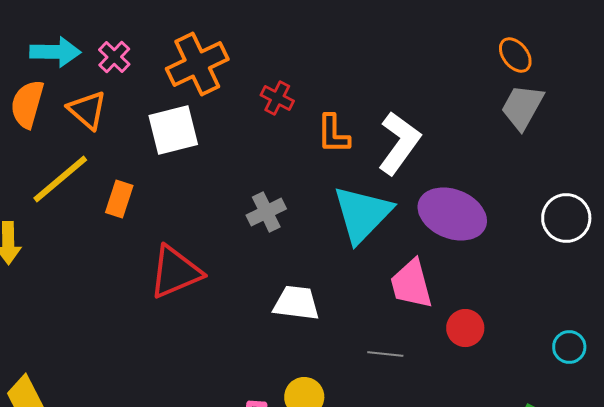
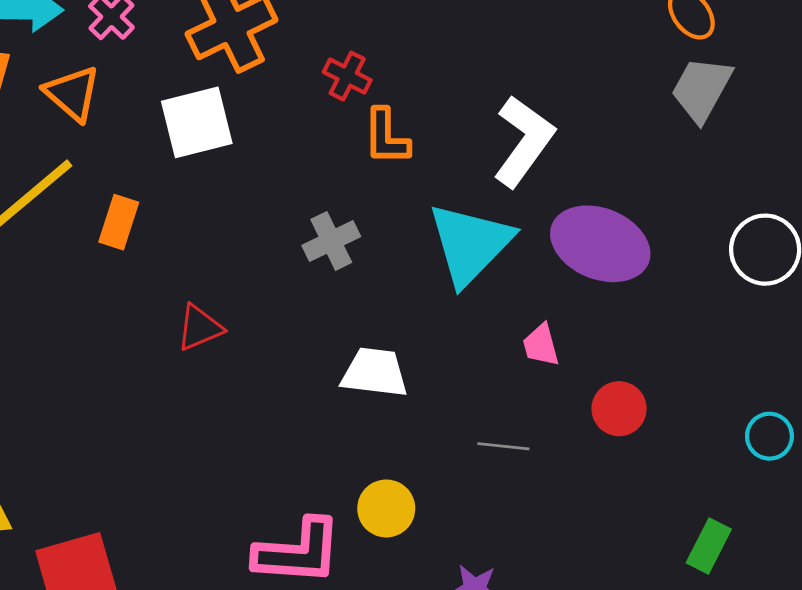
orange L-shape: (333, 134) -> (386, 137), moved
red triangle: (175, 272) -> (200, 328), size x0.6
pink trapezoid: (411, 284) -> (541, 345), size x0.6

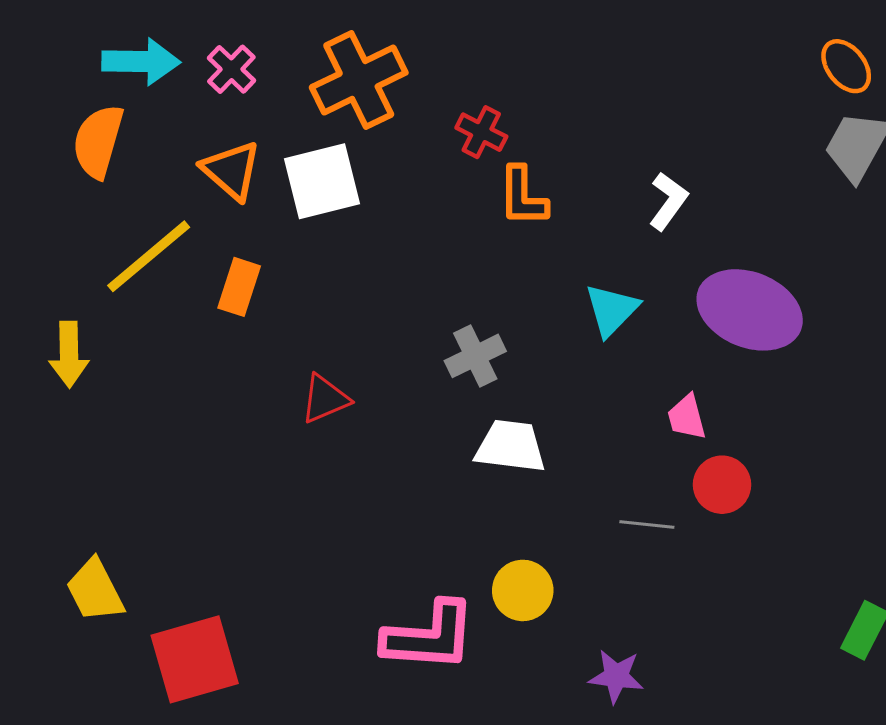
orange triangle: (72, 93) -> (231, 170), moved
white L-shape: (524, 141) -> (668, 201), size x0.6
gray cross: (331, 241) -> (475, 356), moved
cyan triangle: (470, 244) -> (612, 310), size x0.6
red circle: (619, 409) -> (722, 485), moved

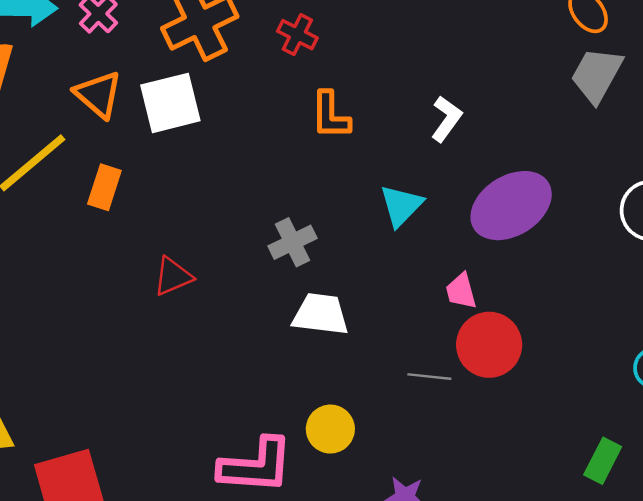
red cross: (481, 132) -> (297, 35), moved
purple ellipse: (750, 310) -> (511, 206), turned -54
red circle: (722, 485) -> (489, 345), size x1.4

